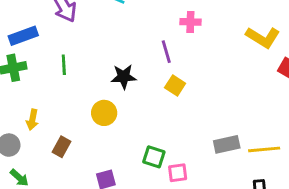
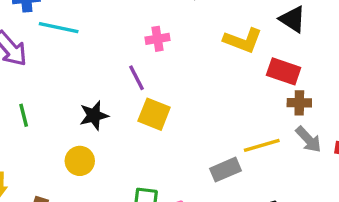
yellow square: (175, 85) -> (154, 114), size x1.4
yellow line: (264, 149) -> (262, 145), moved

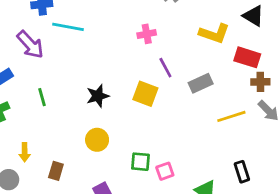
purple line: (137, 78) -> (165, 68), moved
yellow circle: (80, 161) -> (97, 140), moved
gray rectangle: (225, 170) -> (201, 83), moved

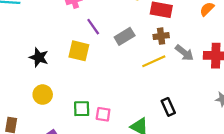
brown cross: (260, 82) -> (161, 36), moved
black star: (98, 96) -> (39, 57), turned -30
pink square: (165, 171) -> (103, 114), turned 35

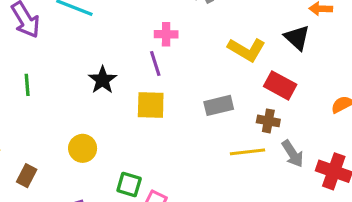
purple line: (93, 27) -> (155, 64), moved
yellow square: (79, 51) -> (151, 105), turned -30
black star: (39, 57) -> (103, 80), moved

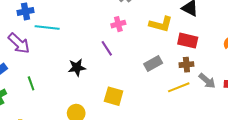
pink cross: (166, 34) -> (118, 24), moved
black star: (103, 80) -> (77, 67), turned -30
yellow square: (151, 105) -> (114, 96), moved, turned 30

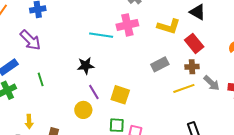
pink cross: (118, 24) -> (127, 25), size x1.5
cyan line: (47, 27) -> (101, 35), moved
red rectangle: (188, 41) -> (194, 43), turned 36
purple line: (107, 48) -> (94, 92), moved

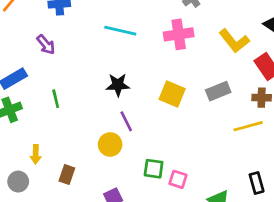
yellow L-shape: (169, 27) -> (234, 41), turned 30
cyan line: (101, 35) -> (120, 31), moved
purple arrow: (30, 40) -> (46, 45), size x0.7
yellow square: (120, 95) -> (172, 94), moved

